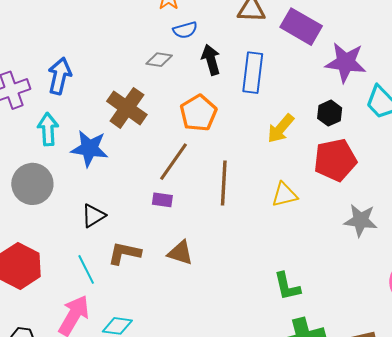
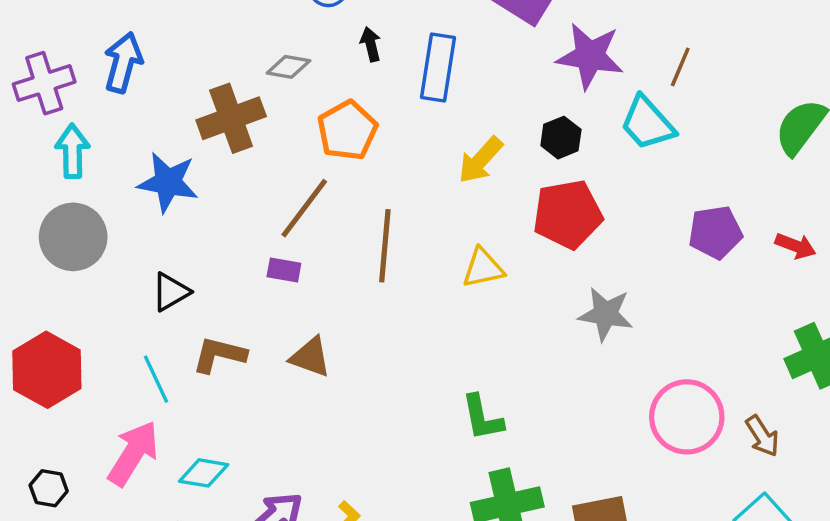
gray diamond: (159, 60) -> (288, 67), moved
black arrow: (211, 60) -> (371, 44), size x0.7
brown cross: (127, 108) -> (231, 118), turned 33
cyan arrow: (48, 129) -> (72, 151), moved

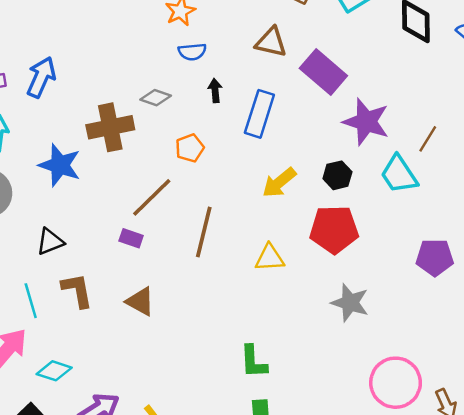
orange pentagon: (347, 130) -> (190, 148), size x0.7
brown L-shape: (219, 355) -> (77, 290), turned 57

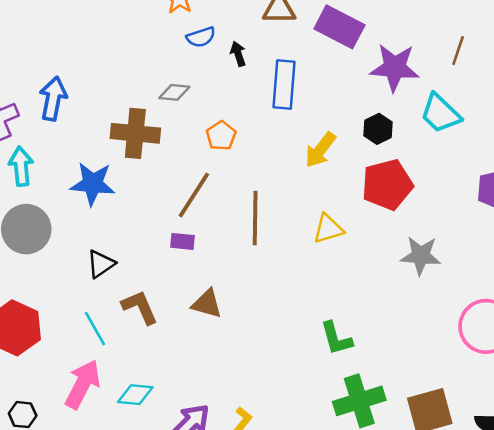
black arrow: (215, 91) -> (238, 54), moved
brown cross: (110, 127) -> (135, 133), turned 30
brown line: (428, 139) -> (458, 51), moved

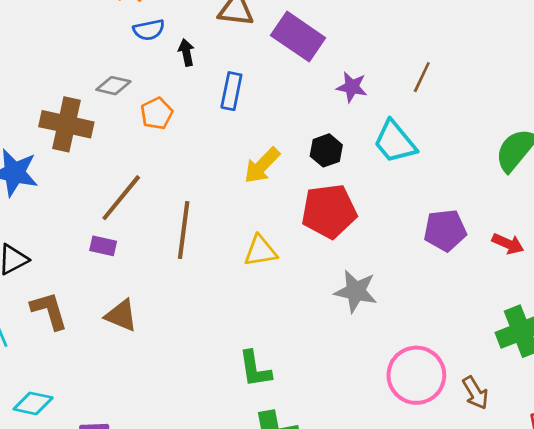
purple star: (395, 67) -> (352, 87), size x0.6
blue rectangle: (284, 84) -> (231, 91), size x0.7
orange pentagon: (221, 136) -> (157, 113), moved

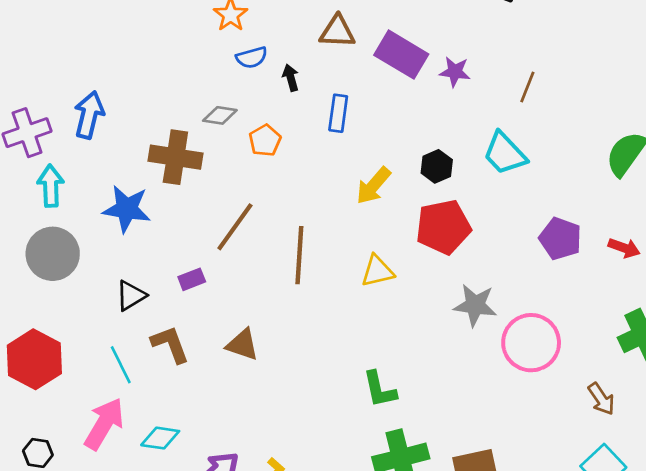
purple star: (352, 87) -> (455, 72), moved
purple pentagon: (445, 230) -> (560, 239), turned 30
purple rectangle: (103, 246) -> (192, 279), moved, turned -30
pink circle: (416, 375) -> (531, 343), moved

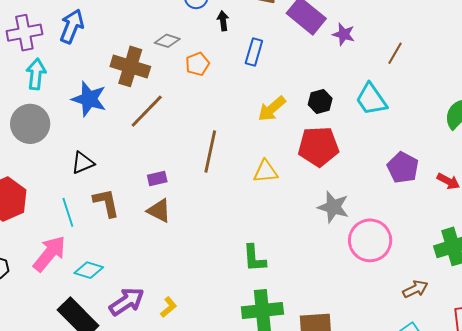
brown line: (235, 227) -> (147, 111), moved
purple rectangle: (192, 279) -> (157, 179), moved
brown arrow: (601, 399) -> (415, 289), turned -90

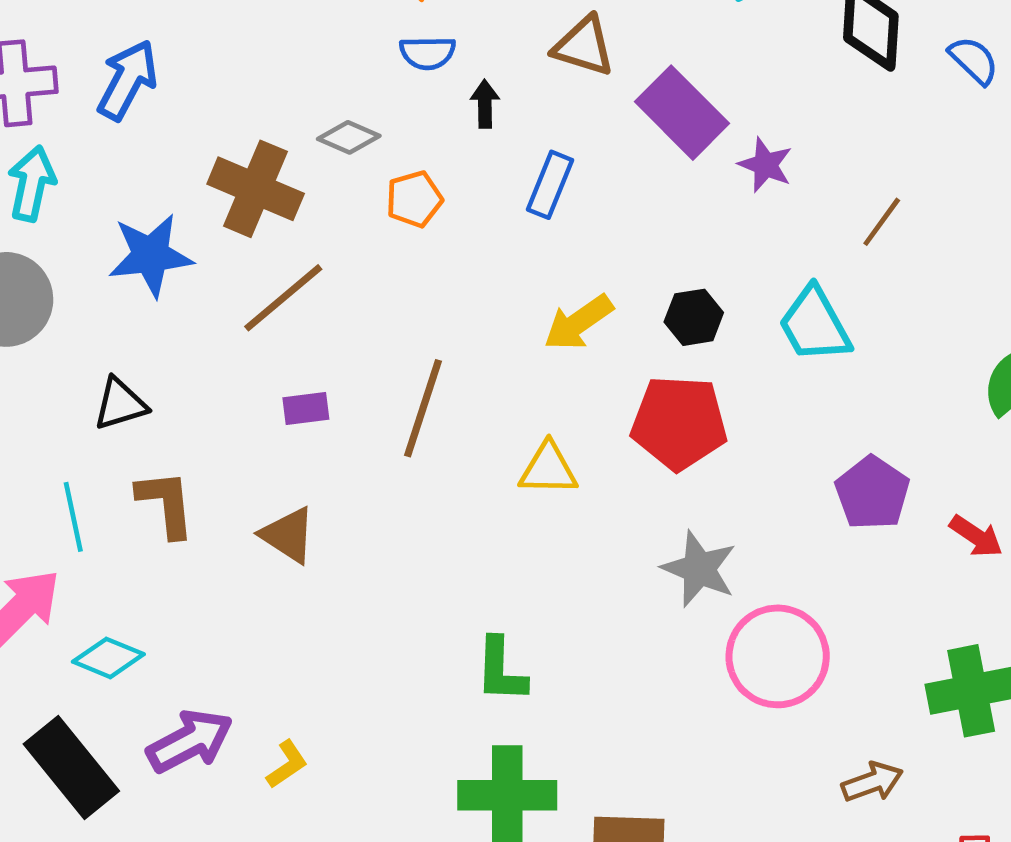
blue star: (89, 99) -> (151, 255), turned -30
purple rectangle: (157, 179) -> (306, 409), moved

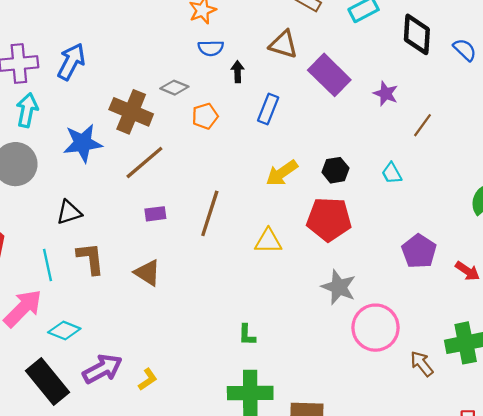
purple star: (765, 165) -> (386, 94), moved
cyan trapezoid: (815, 325) -> (392, 173), size x0.6
green L-shape: (501, 670) -> (247, 335), size x0.7
brown arrow: (872, 782) -> (422, 364), moved, turned -108

